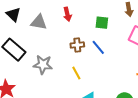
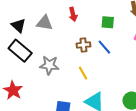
black triangle: (13, 14) -> (18, 26), moved

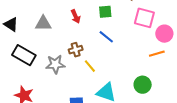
red arrow: (73, 14) -> (76, 16), moved
black triangle: (18, 26) -> (11, 24), moved
brown cross: (83, 45) -> (76, 50), moved

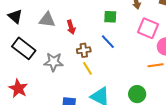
red arrow: (76, 16) -> (71, 27), moved
brown cross: (76, 50) -> (84, 50), moved

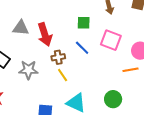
red arrow: (71, 27) -> (45, 34), size x1.6
pink square: (148, 28) -> (111, 40), moved

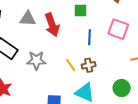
green square: (84, 23) -> (80, 11), moved
blue line: (82, 48) -> (90, 37), turned 49
brown cross: (58, 57) -> (89, 65), moved

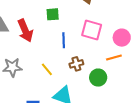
brown cross: (89, 65) -> (76, 64), moved
green circle: (122, 88) -> (98, 78), moved

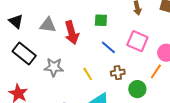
blue line: (64, 40) -> (108, 47), turned -56
orange line: (114, 58) -> (156, 71), turned -49

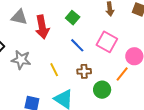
green square: (101, 20) -> (73, 18), turned 32

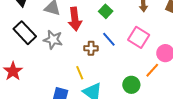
gray star: (21, 60) -> (53, 40), moved
yellow line: (54, 70) -> (80, 73), moved
brown cross: (84, 71) -> (91, 48), moved

